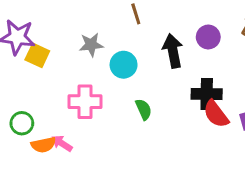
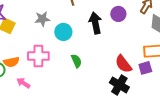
black cross: (207, 94) -> (119, 85), moved, turned 30
orange semicircle: (43, 145) -> (11, 62), moved

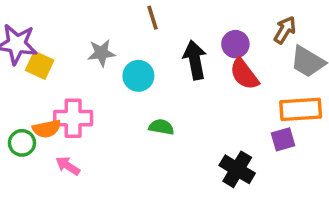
pink cross: (38, 56) -> (73, 118), moved
green semicircle: (76, 61) -> (161, 127), turned -56
red semicircle: (123, 64) -> (244, 74), moved

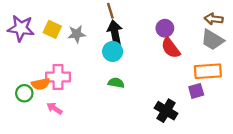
brown arrow: (285, 30) -> (214, 19), moved, turned -114
black arrow: (195, 60) -> (115, 33), moved
yellow square: (40, 65) -> (52, 29), moved
cyan circle: (138, 76) -> (113, 51), moved

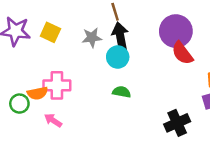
purple circle: (165, 28) -> (176, 31), size x1.6
gray star: (77, 34) -> (92, 38), moved
black cross: (166, 111) -> (177, 123), turned 35

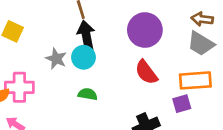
gray star: (92, 38) -> (56, 59), moved, turned 30
red semicircle: (182, 53) -> (146, 72), moved

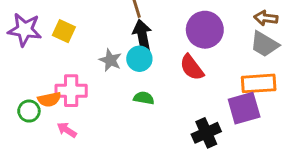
red semicircle: (146, 72) -> (192, 67), moved
purple square: (182, 104) -> (244, 108), size x1.6

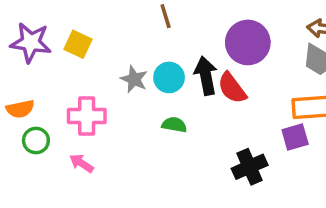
black arrow: (142, 35) -> (206, 76), moved
orange semicircle: (49, 99) -> (20, 109), moved
purple square: (244, 108) -> (295, 137), size x0.7

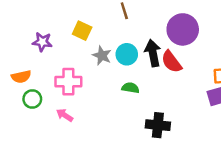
purple star: (31, 42) -> (42, 42), moved, size x0.7
yellow square: (78, 44) -> (82, 31), moved
black cross: (250, 167) -> (158, 125), moved, turned 30

